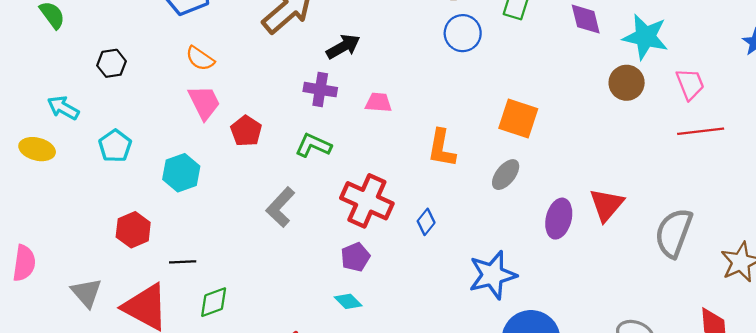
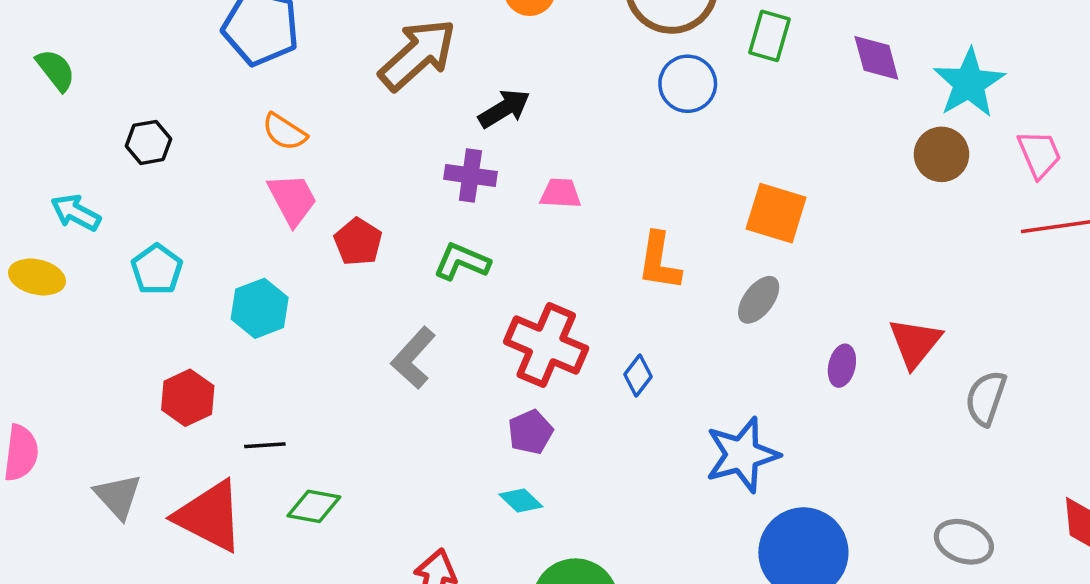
cyan star: (645, 37) -> (969, 83), turned 30
purple ellipse: (559, 219) -> (842, 366), size x0.7
gray semicircle: (674, 233) -> (986, 398), moved, size x0.7
green diamond: (214, 302) -> (314, 506), turned 32

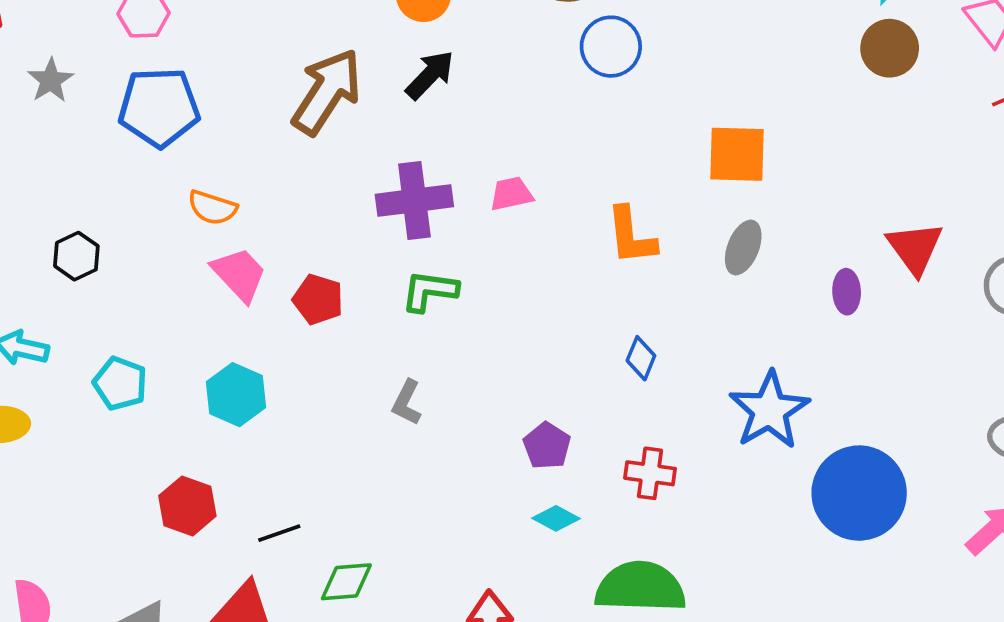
black arrow: (504, 109) -> (430, 75), moved
purple cross: (470, 175) -> (414, 201), size x1.4
red cross: (546, 345) -> (650, 473), moved, size x0.6
gray L-shape: (413, 358) -> (407, 403), size x0.7

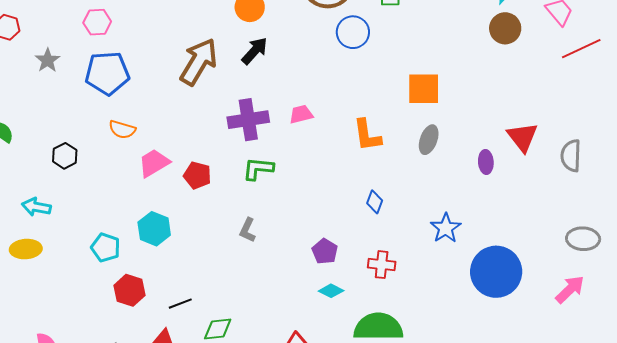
orange semicircle: (212, 208) -> (122, 129), moved
pink trapezoid: (239, 274) -> (154, 163), turned -76
cyan pentagon: (120, 383) -> (106, 248), moved
blue star: (769, 410) -> (446, 228), size x0.7

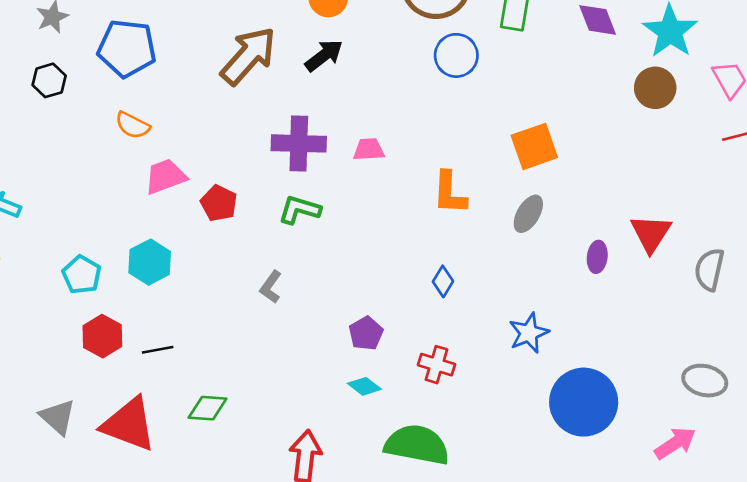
orange square: (424, 89) -> (534, 146), turned -30
black hexagon: (65, 156) -> (49, 80), moved
black line: (180, 304) -> (158, 350), moved

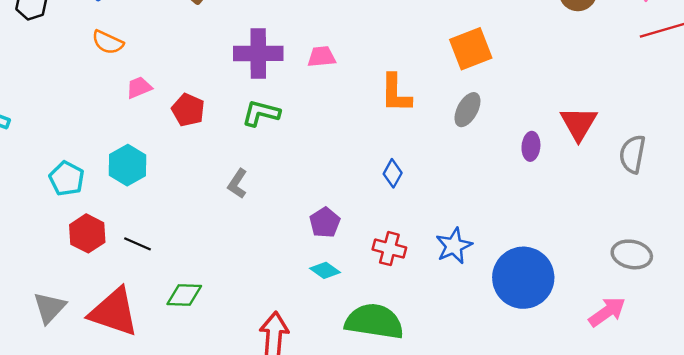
pink trapezoid: (165, 177) -> (139, 87), size x0.7
blue star: (529, 333) -> (454, 246), moved
black line: (158, 350) -> (137, 244), turned 36
gray triangle: (58, 417) -> (49, 308), turned 33

